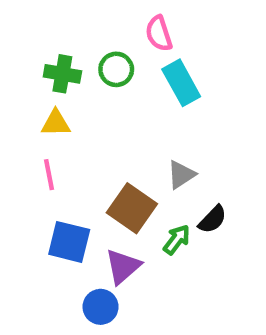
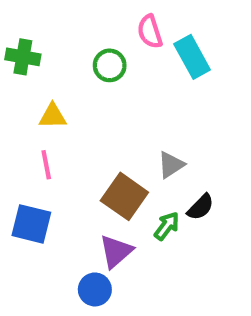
green cross: (62, 74) -> (23, 57), moved
cyan rectangle: (181, 83) -> (192, 57), moved
blue square: (69, 242) -> (31, 224), moved

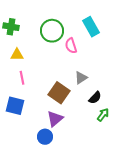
pink semicircle: (150, 32) -> (71, 46), moved
green circle: (110, 65) -> (52, 31), size x1.5
yellow triangle: (53, 116) -> (17, 55), moved
green arrow: (167, 226) -> (103, 115), moved

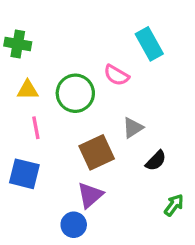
green circle: (52, 31) -> (75, 93), moved
pink semicircle: (71, 46) -> (116, 75), turned -42
brown square: (59, 93) -> (97, 152), turned 30
green arrow: (103, 115) -> (174, 205), moved

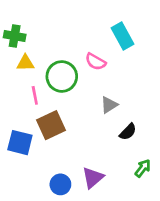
yellow triangle: (28, 90) -> (25, 63), moved
pink line: (36, 128) -> (35, 95), moved
brown square: (97, 152) -> (51, 125), moved
purple triangle: (90, 195) -> (93, 178), moved

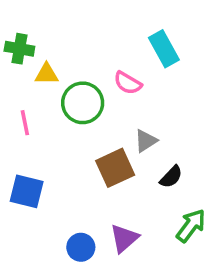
yellow triangle: (25, 63) -> (47, 74), moved
pink line: (35, 95) -> (25, 123), moved
brown square: (51, 125) -> (115, 168), moved
green arrow: (143, 168) -> (191, 226), size x1.4

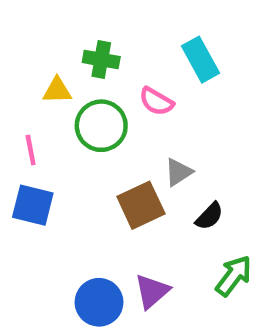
green cross: (19, 49) -> (101, 60), moved
blue square: (27, 191) -> (33, 205), moved
blue circle: (81, 247) -> (99, 302), size x1.4

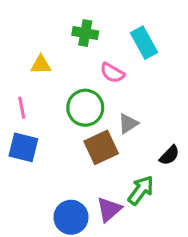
green cross: (101, 60) -> (85, 33), moved
green circle: (101, 126) -> (85, 108), moved
black semicircle: (209, 216) -> (169, 155), moved
green arrow: (234, 276) -> (141, 190), moved

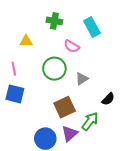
brown square: (101, 147) -> (65, 107), moved

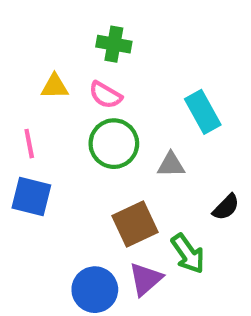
cyan rectangle: (92, 27) -> (203, 112), moved
pink semicircle: (72, 46) -> (105, 95), moved
gray triangle: (82, 79) -> (171, 165), turned 32
green arrow: (90, 121) -> (188, 254), turned 108

